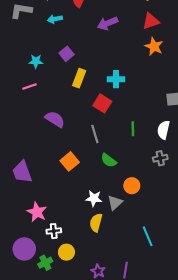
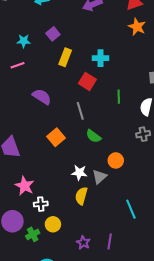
green line: (133, 129) -> (119, 97), moved

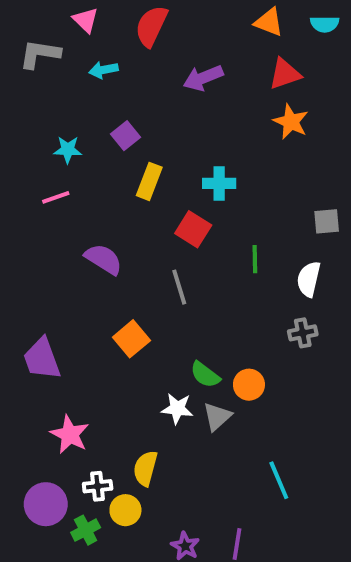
green semicircle: (93, 136) -> (205, 375), moved
yellow semicircle: (81, 196) -> (145, 468), moved
white cross: (41, 204) -> (98, 486), moved

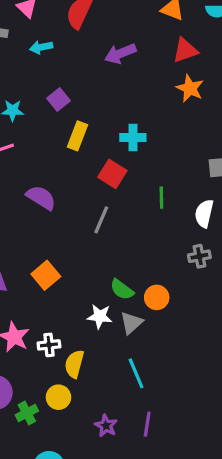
gray line: (179, 287) -> (101, 220), turned 40
orange square: (131, 339) -> (46, 275), moved
cyan line: (279, 480) -> (136, 373), moved
white cross: (98, 486) -> (49, 345), moved

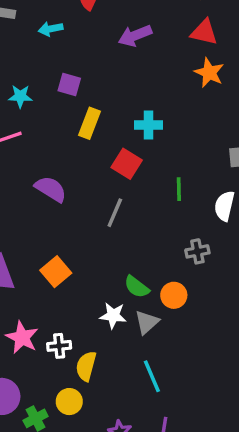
red triangle: (185, 50) -> (204, 32), turned 32
purple square: (58, 99) -> (69, 84), turned -35
gray cross: (199, 256) -> (197, 251), moved

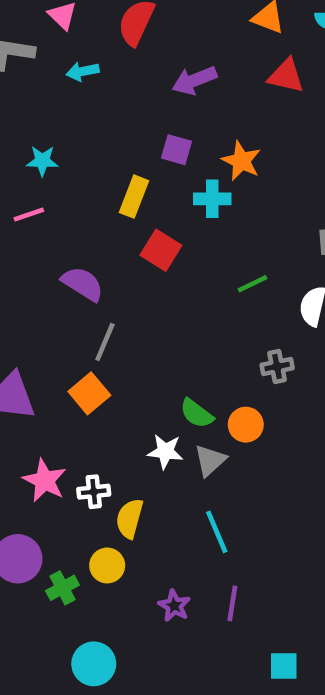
orange star: (209, 73) -> (241, 161), moved
purple square: (69, 84) -> (176, 150), moved
red square: (127, 164) -> (161, 250), moved
green line: (179, 189) -> (252, 284), turned 65
gray line: (115, 213) -> (105, 342), moved

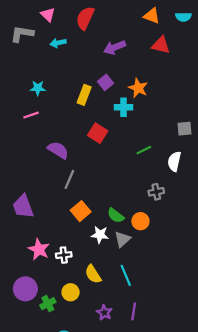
purple square: (176, 150) -> (105, 82), turned 35
yellow rectangle: (134, 197) -> (84, 95), moved
orange square: (89, 393) -> (81, 211), moved
yellow semicircle: (130, 519) -> (93, 274), moved, turned -48

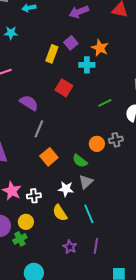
cyan star: (38, 88) -> (11, 33), moved
orange circle: (140, 221) -> (97, 144), moved
white star: (100, 235) -> (66, 189), moved
yellow circle: (71, 292) -> (26, 222), moved

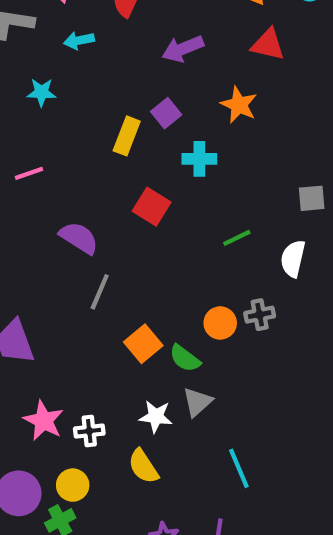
orange star: (100, 48) -> (239, 105), moved
orange square: (49, 157) -> (143, 344), moved
cyan line: (89, 214) -> (239, 468), moved

